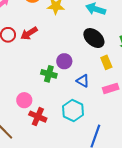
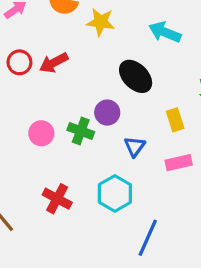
black ellipse: (94, 38) -> (136, 76), moved
blue triangle: (83, 81) -> (135, 147), turned 32
pink circle: (24, 100) -> (41, 133), moved

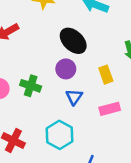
purple circle: (107, 113) -> (66, 69), moved

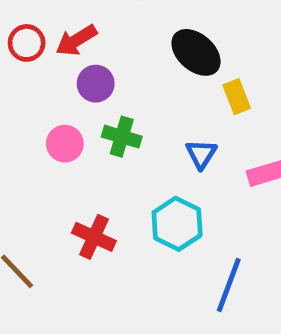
purple circle: (66, 69) -> (96, 84), moved
yellow rectangle: (106, 75) -> (237, 97), moved

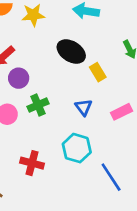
green cross: (122, 137) -> (38, 105), turned -30
blue line: (229, 285) -> (111, 177), turned -44

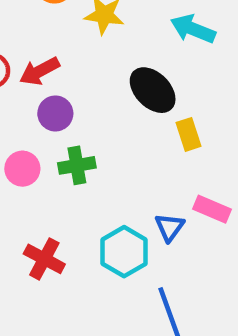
blue triangle: (84, 107) -> (170, 227), moved
pink rectangle: (121, 112) -> (212, 209), turned 36

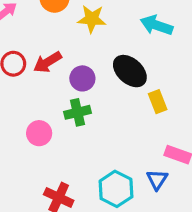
purple circle: (55, 113) -> (82, 78), moved
green cross: (77, 165) -> (77, 112), moved
blue triangle: (170, 227) -> (157, 180), moved

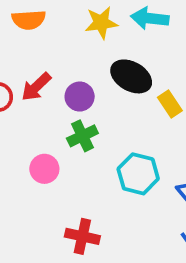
yellow star: (92, 19) -> (101, 23), moved
cyan hexagon: (116, 189) -> (138, 174), moved

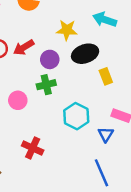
yellow star: (101, 23) -> (67, 30), moved
black ellipse: (131, 76) -> (85, 54), turned -60

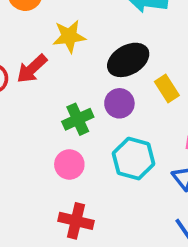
yellow star: (67, 30) -> (69, 36), moved
purple circle: (50, 59) -> (119, 103), moved
pink circle: (18, 100) -> (69, 164), moved

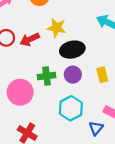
black ellipse: (128, 60) -> (72, 50), moved
pink circle: (69, 164) -> (20, 92), moved, size x1.5

